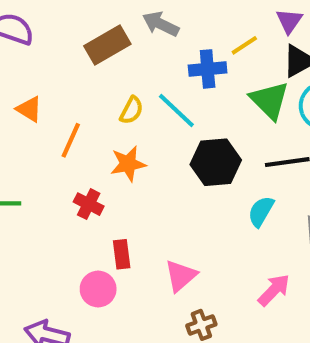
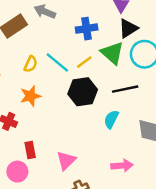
yellow line: (244, 45) -> (84, 62), moved
blue cross: (208, 69) -> (87, 29), moved
pink arrow: (274, 290) -> (122, 166), turned 45

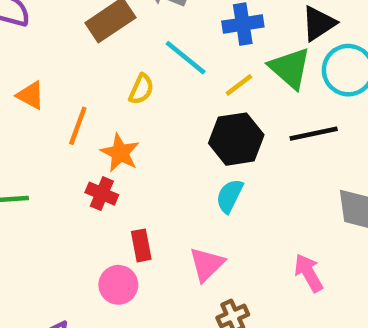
cyan line: (57, 62) -> (186, 58), moved
orange star: (31, 96) -> (120, 153), moved, turned -30
cyan semicircle: (111, 119) -> (230, 196), moved
pink arrow: (122, 166) -> (309, 273), turned -115

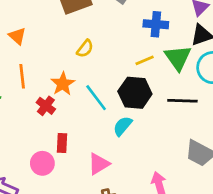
cyan line: (186, 58) -> (96, 98), moved
orange line: (78, 126) -> (22, 76), moved, turned -40

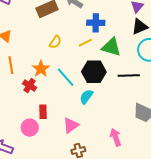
blue cross: (156, 24) -> (96, 23), moved
green triangle: (178, 58) -> (111, 47), moved, turned -35
yellow line: (145, 60) -> (85, 43), moved

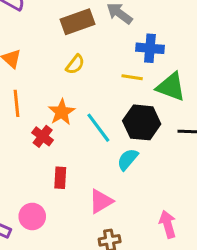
yellow semicircle: (55, 42) -> (75, 64), moved
yellow line: (85, 43) -> (132, 77), turned 32
pink circle: (30, 128) -> (32, 216), moved

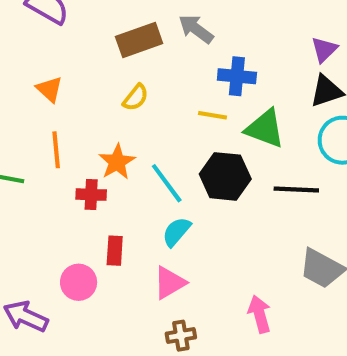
red cross: (43, 136) -> (91, 195), turned -35
cyan semicircle: (128, 159) -> (176, 232), moved
pink circle: (32, 216) -> (79, 282), moved

